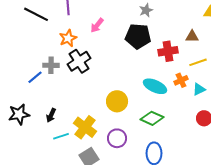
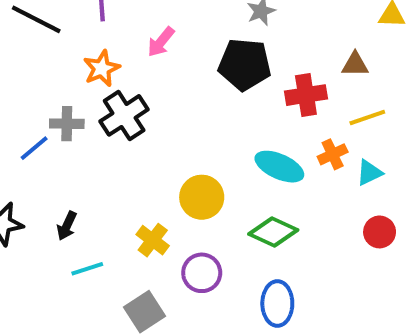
yellow cross: (85, 127) -> (153, 240), moved, size x0.7

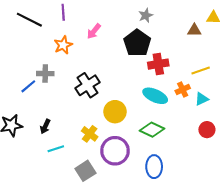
black pentagon: (245, 64) -> (137, 43), turned 30
brown triangle: (355, 64) -> (194, 30), moved
red cross: (306, 95) -> (158, 64), moved
black cross: (124, 115) -> (88, 85), moved
purple circle: (202, 273) -> (115, 151), size x1.4

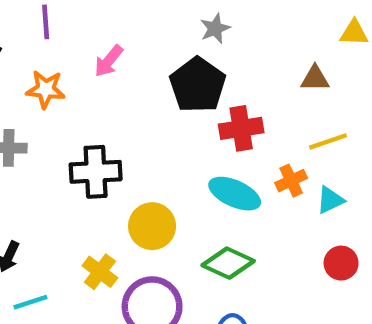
brown triangle: (194, 30) -> (315, 78), moved
orange star: (63, 45) -> (46, 89), turned 30
black cross: (88, 85) -> (96, 172), turned 30

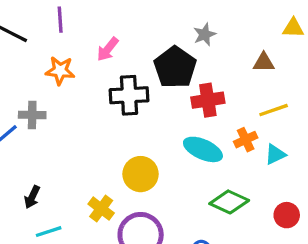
gray star: (215, 28) -> (205, 34), moved
black cross: (96, 172) -> (129, 95), moved
green diamond: (228, 263) -> (229, 202), moved
red circle: (341, 263) -> (287, 215), moved

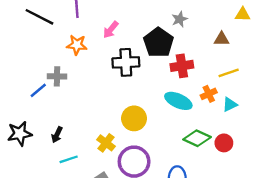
red circle: (287, 215) -> (224, 143), moved

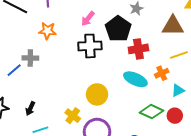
pink arrow: (111, 30) -> (88, 19), moved
brown triangle: (222, 39) -> (173, 26), size x1.6
cyan triangle: (230, 104) -> (178, 90), moved

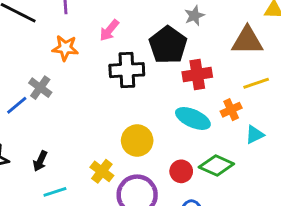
pink arrow: (88, 19) -> (109, 30), moved
gray cross: (30, 58) -> (40, 88), turned 35
red circle: (175, 116) -> (181, 171), moved

